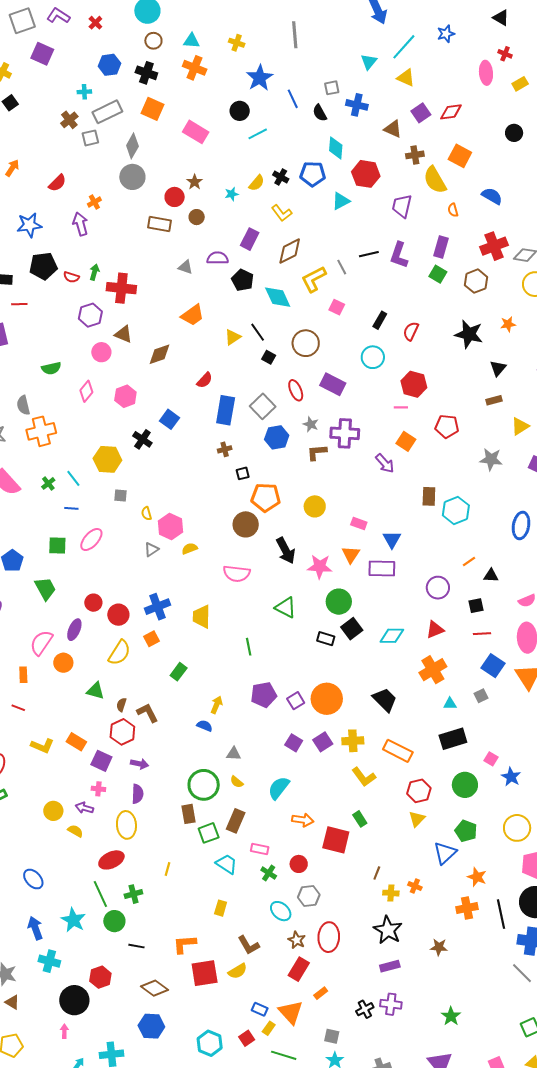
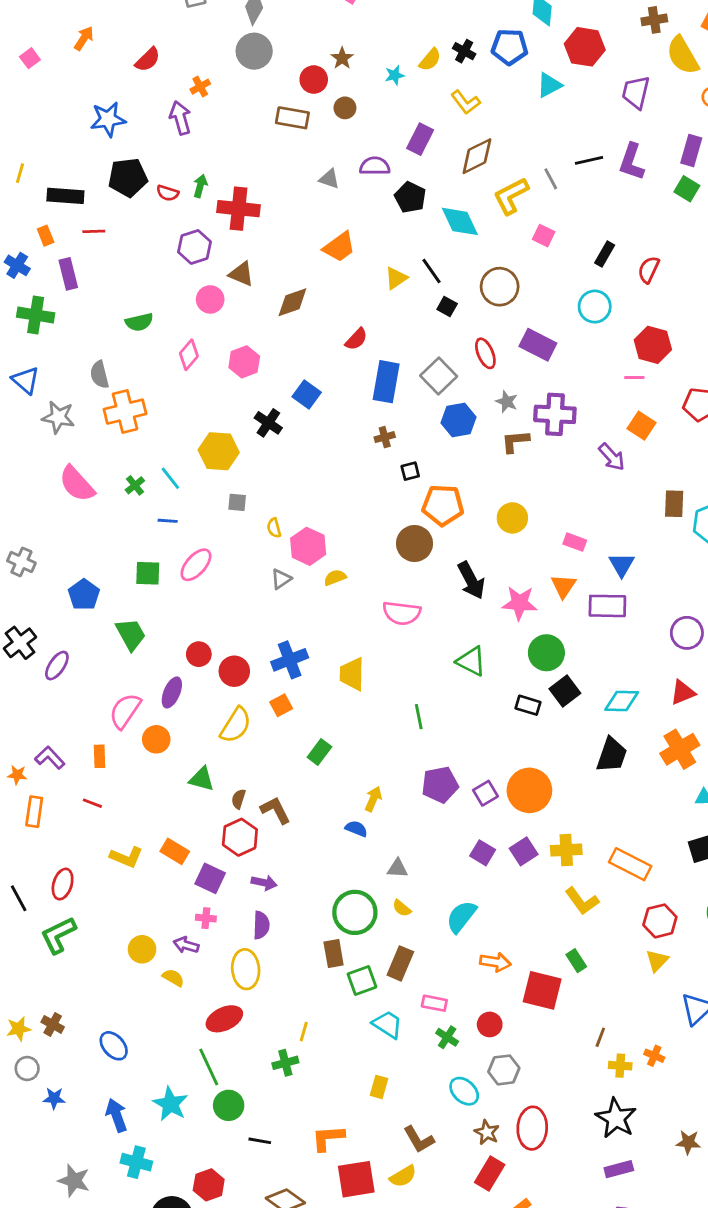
black trapezoid: (385, 700) -> (612, 755), moved, turned 64
green cross: (133, 894) -> (285, 1063), moved

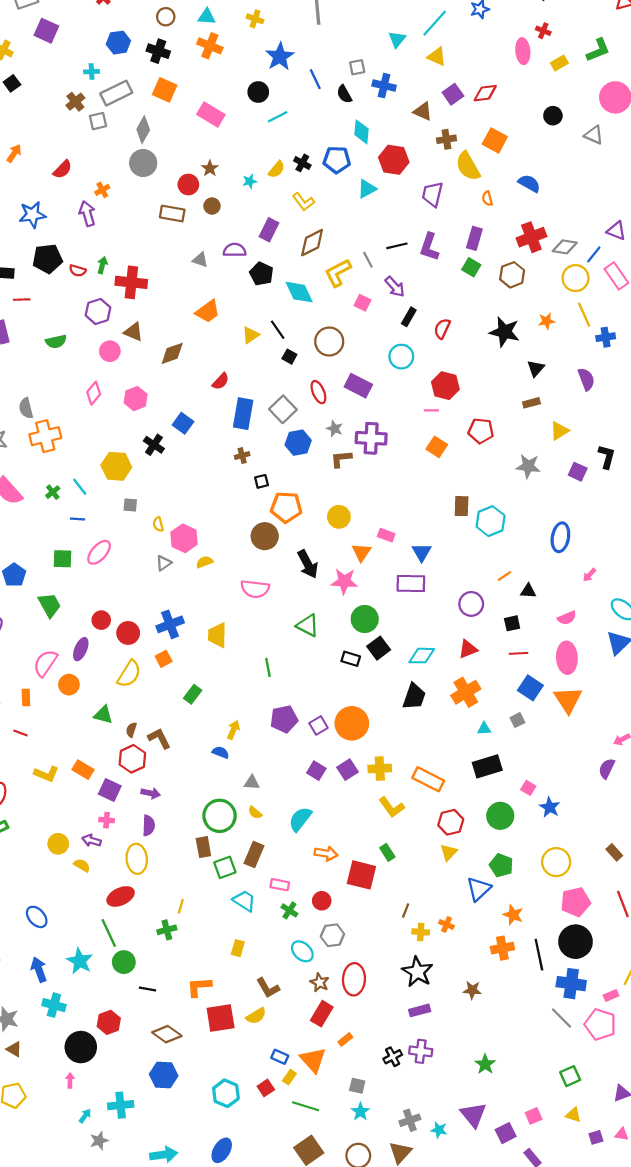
green semicircle: (139, 322) -> (56, 342), moved
purple arrow: (612, 457) -> (395, 287), moved
orange triangle: (563, 586) -> (361, 552), moved

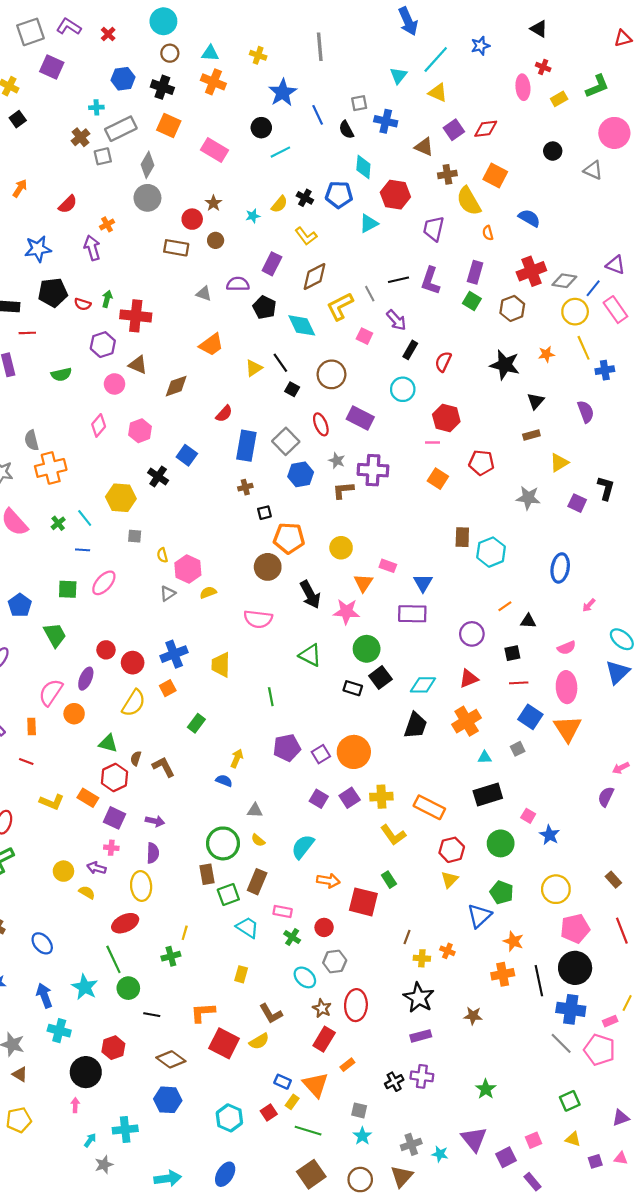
red hexagon: (132, 759) -> (115, 777), moved
red square: (221, 1018) -> (224, 1043), turned 36

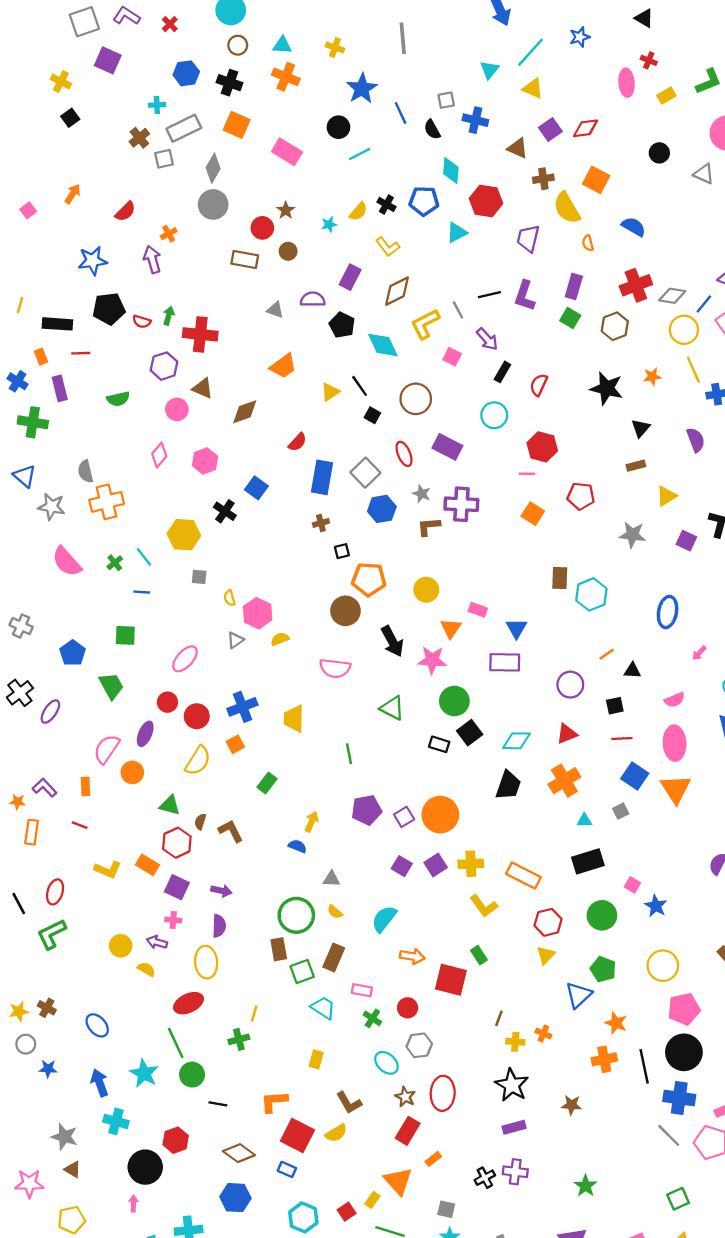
pink ellipse: (104, 583) -> (185, 659), moved
blue rectangle: (283, 1082) -> (287, 1169), moved

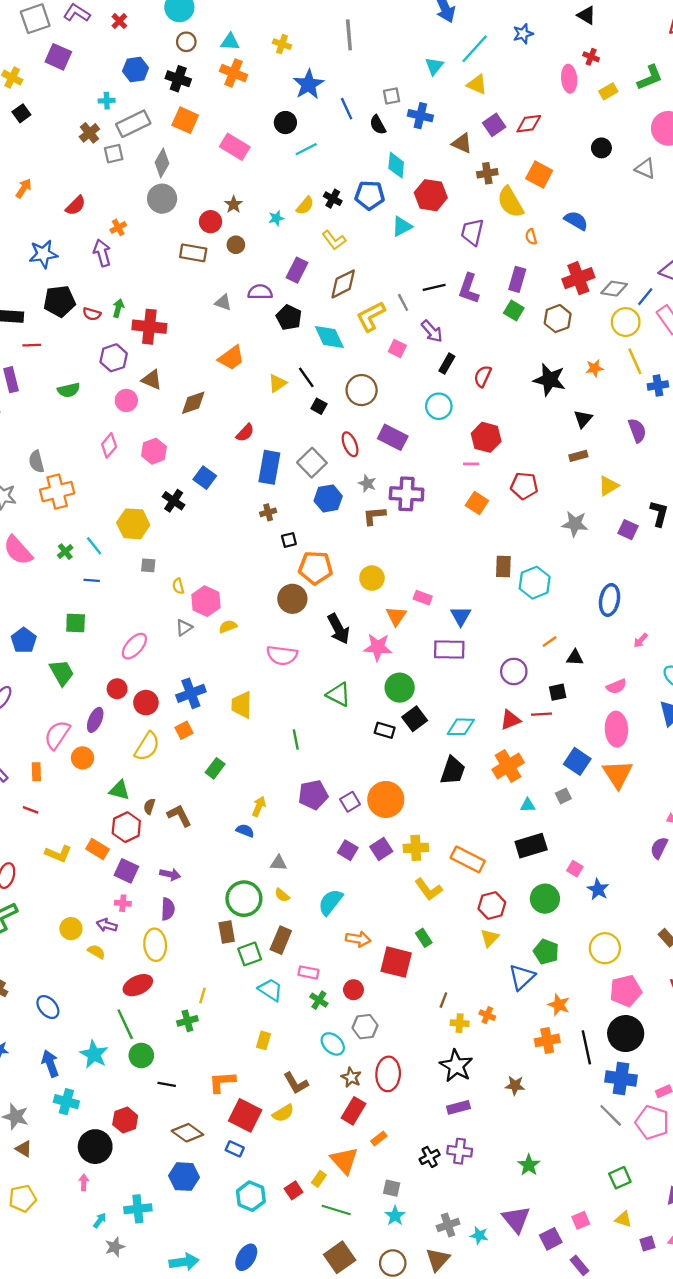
red line: (622, 738) -> (541, 714), moved

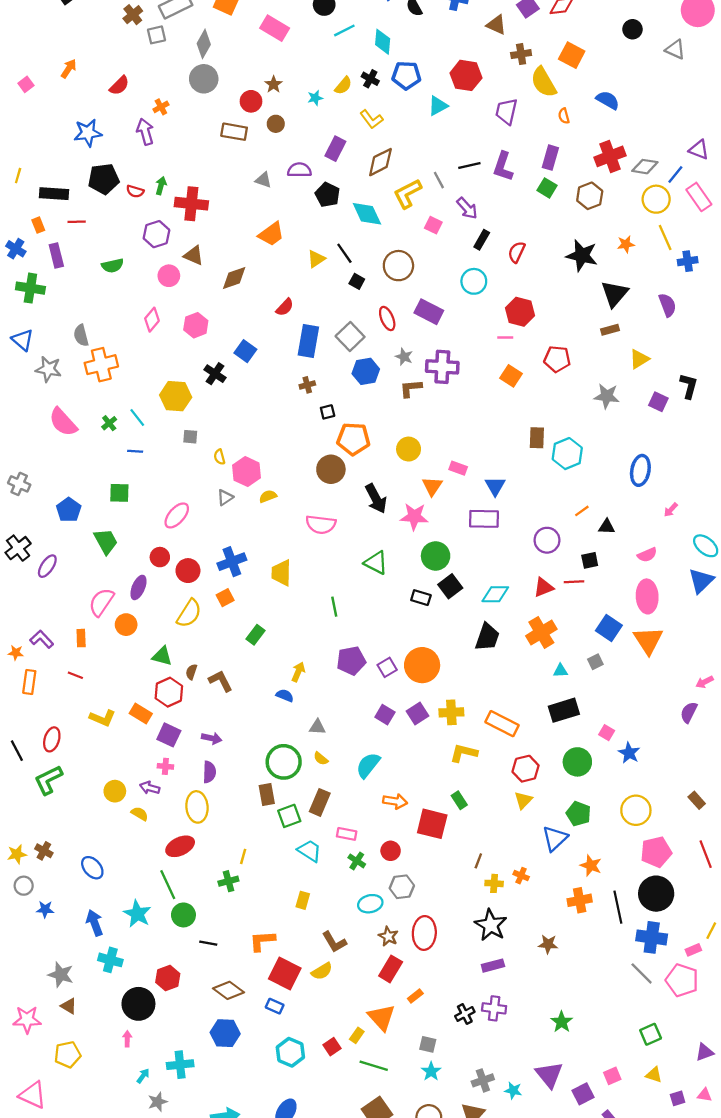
cyan diamond: (396, 165) -> (383, 42), moved
black triangle: (583, 419) -> (615, 294), size x1.5
yellow L-shape: (428, 889) -> (464, 753), turned 140
cyan ellipse: (333, 1044) -> (370, 904), turned -55

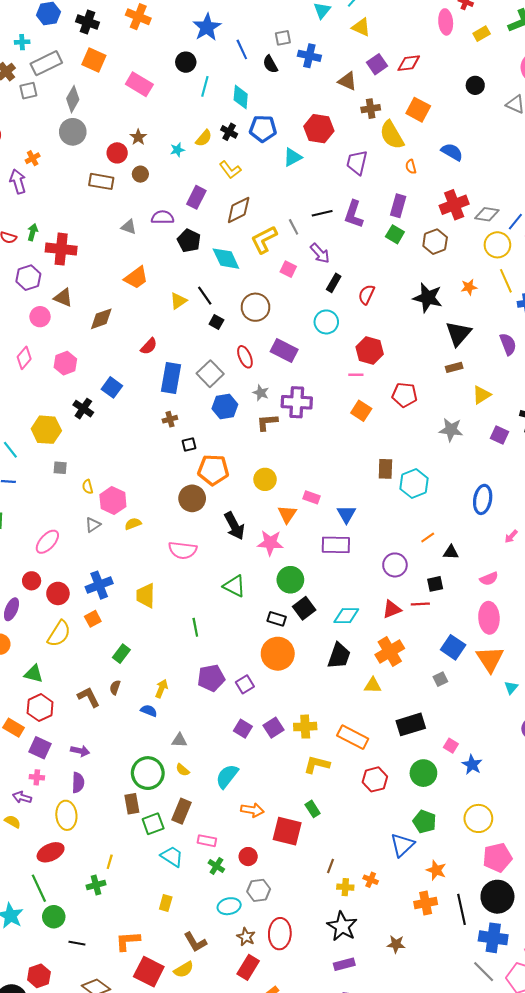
cyan line: (344, 30) -> (205, 86), turned -48
orange circle: (422, 665) -> (278, 654), moved
cyan triangle: (560, 671) -> (511, 687), moved, turned -48
brown semicircle: (191, 672) -> (115, 687), moved
yellow triangle: (523, 800) -> (373, 685), moved, turned 48

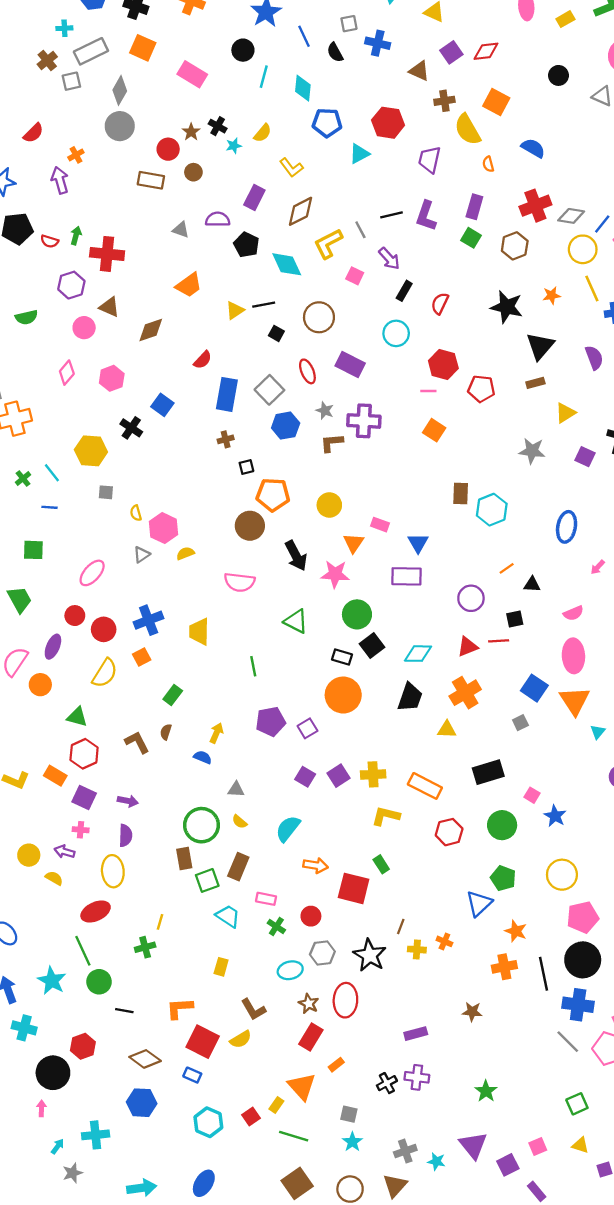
black cross: (229, 132) -> (218, 126), moved
black line: (205, 296) -> (264, 305), turned -66
red pentagon: (404, 395) -> (481, 389), moved
black star: (342, 926) -> (370, 955), moved

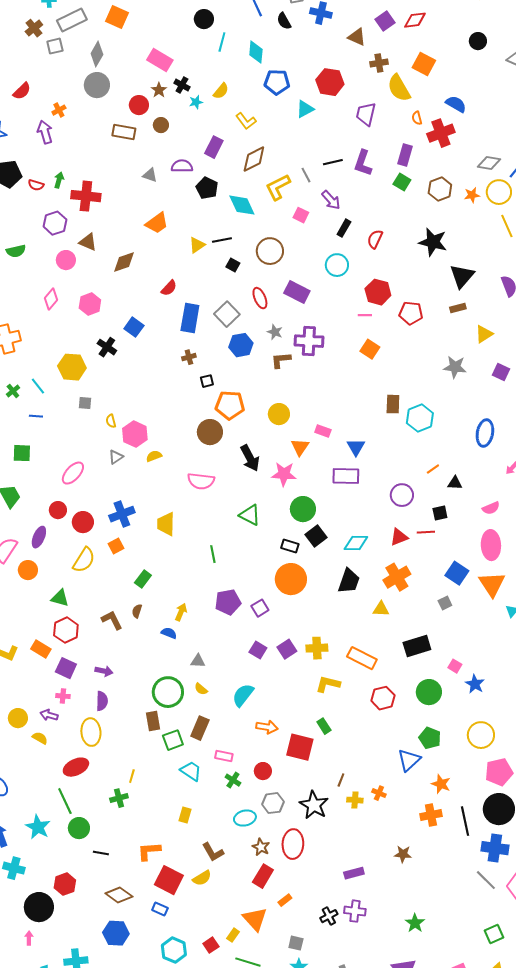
pink rectangle: (192, 74) -> (160, 60), moved
red cross: (535, 206) -> (441, 133), moved
orange star: (552, 295) -> (472, 195), moved

